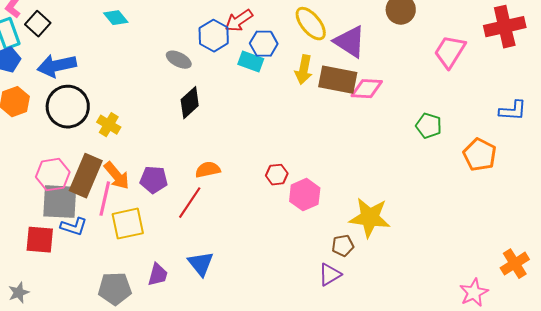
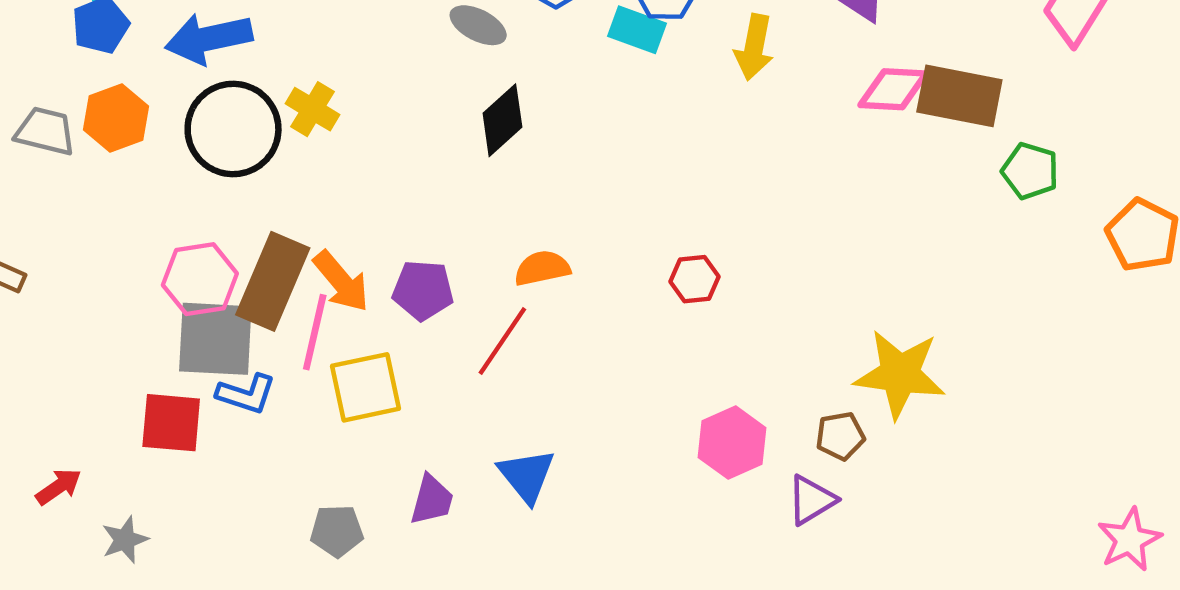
brown rectangle: (338, 80) -> (959, 96), moved
yellow cross: (109, 125) -> (312, 109), moved
pink hexagon: (305, 195) -> (732, 443), moved
gray pentagon: (115, 289) -> (337, 531), size x0.7

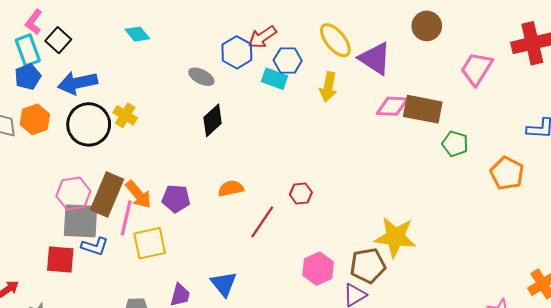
red line: (502, 341) -> (262, 222), moved
brown pentagon: (840, 436) -> (368, 266), size x1.6

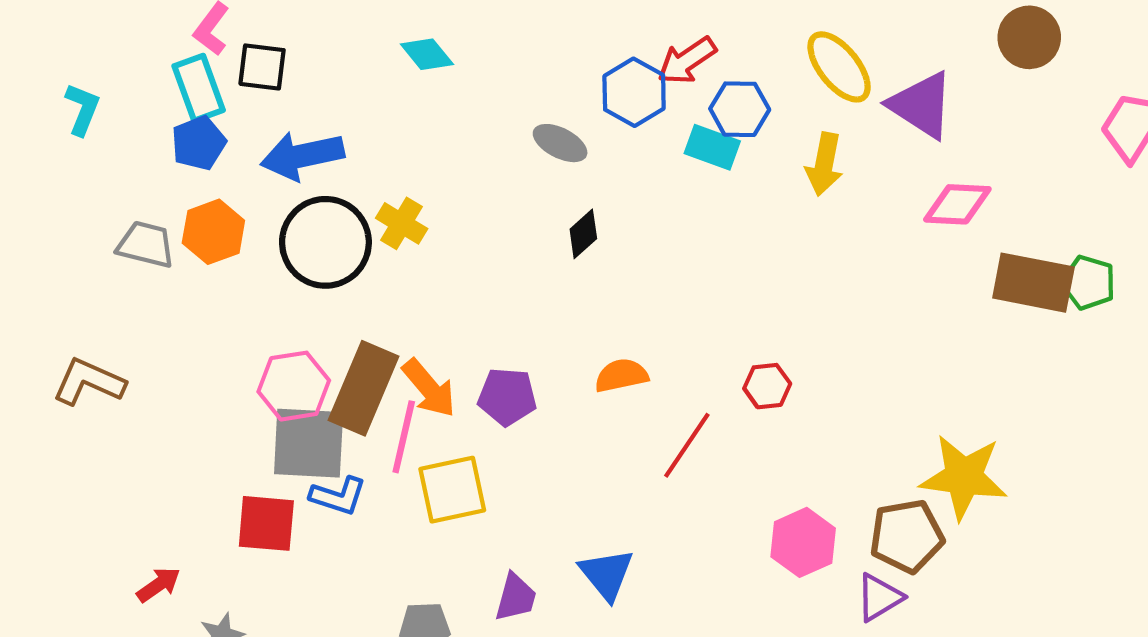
black square: (58, 40) -> (262, 67), turned -35
brown rectangle: (423, 109) -> (1033, 283), moved
black diamond: (213, 120) -> (583, 234), size x0.7

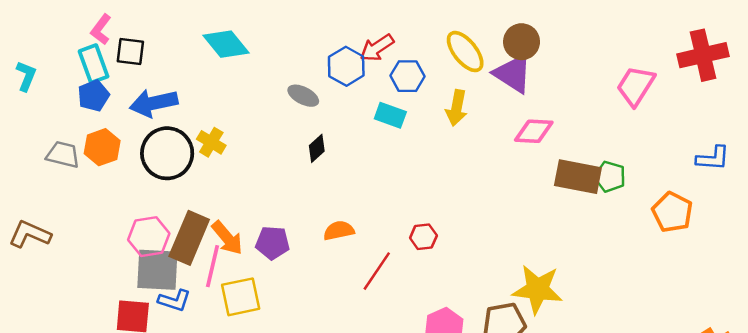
brown circle: (1029, 37) -> (522, 42), moved
cyan diamond: (427, 54) -> (226, 44), size x1.5
cyan rectangle: (712, 147) -> (390, 115), moved

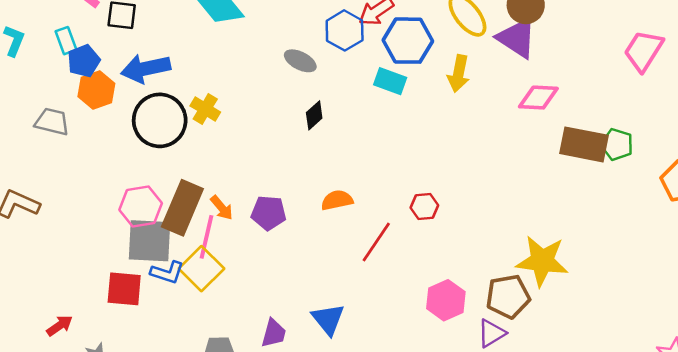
cyan rectangle: (94, 64) -> (66, 41), moved, size x0.7
blue hexagon: (407, 76) -> (408, 41), size x1.4
orange hexagon: (102, 147) -> (96, 90), moved
orange arrow: (227, 238) -> (222, 208), size x0.7
yellow square: (241, 297) -> (201, 269), moved, turned -33

